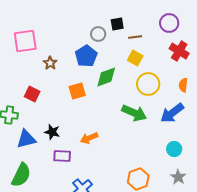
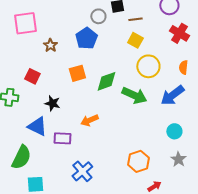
green diamond: (106, 77) -> (106, 81), moved
black star: (52, 132) -> (52, 103), moved
blue triangle: (26, 139) -> (37, 126), moved, turned 40

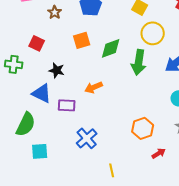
green arrow: (134, 95) -> (139, 62), turned 75

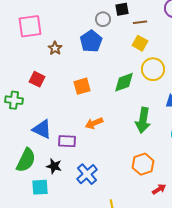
orange square: (82, 40) -> (82, 86), moved
green diamond: (111, 48) -> (124, 82), moved
green arrow: (139, 62) -> (143, 120), moved
black star: (57, 70) -> (54, 166), moved

